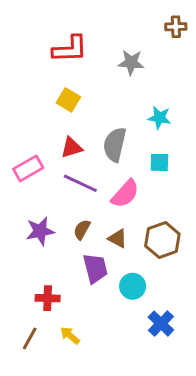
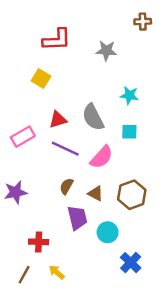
yellow square: (68, 100) -> (41, 78), moved
gray semicircle: (115, 145) -> (93, 117), turned -40
purple star: (40, 231) -> (16, 192), moved

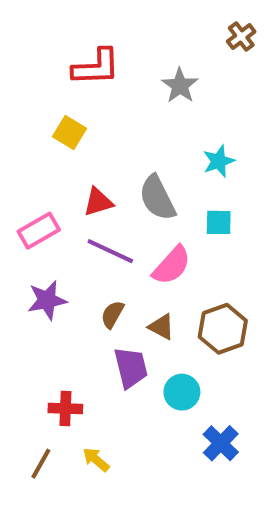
brown cross: (143, 22) -> (241, 36), turned -35
gray star: (106, 51) -> (180, 86), turned 30
cyan star: (129, 95) -> (219, 161), turned -30
purple star: (16, 192) -> (47, 300), moved

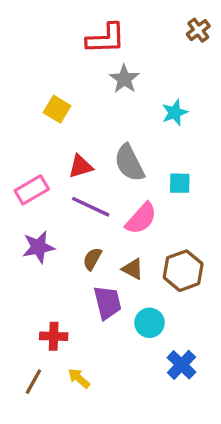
red L-shape: (96, 67) -> (106, 39), moved
gray star: (180, 86) -> (124, 79), moved
cyan star: (219, 161) -> (175, 113), moved

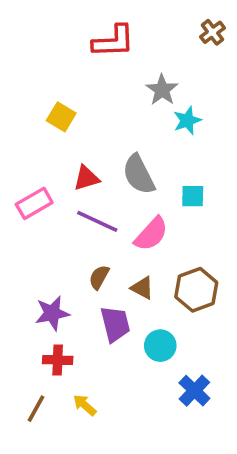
gray star: (124, 79) -> (162, 90), moved
purple star: (38, 247) -> (52, 313), moved

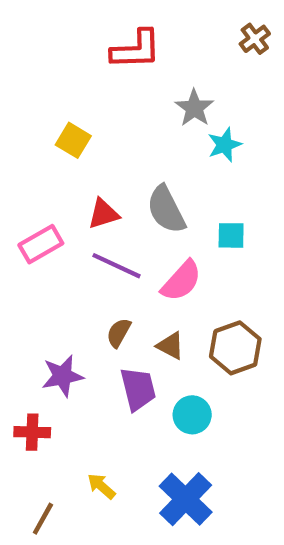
red cross: (58, 360) -> (32, 432), moved
blue cross: (194, 391) -> (186, 499), moved, size x1.4
brown line: (36, 409) -> (43, 519), moved

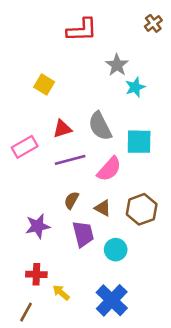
cyan square: (231, 235) -> (139, 142), size x1.5
purple line: (116, 266) -> (70, 160), turned -40
red cross: (32, 432) -> (36, 274), moved

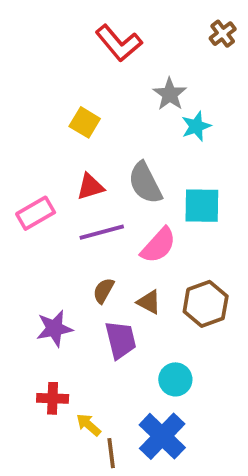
red L-shape: (82, 30) -> (119, 43), turned 52
yellow square: (44, 85) -> (85, 122), moved
cyan circle: (116, 250) -> (175, 379), moved
brown line: (26, 312) -> (111, 453), moved, turned -36

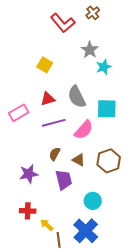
brown cross: (223, 34) -> (93, 13), moved

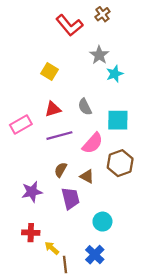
gray semicircle: (77, 97) -> (85, 107), size x0.7
brown hexagon: (109, 161) -> (120, 163), moved
blue cross: (86, 231) -> (95, 255), size x0.7

